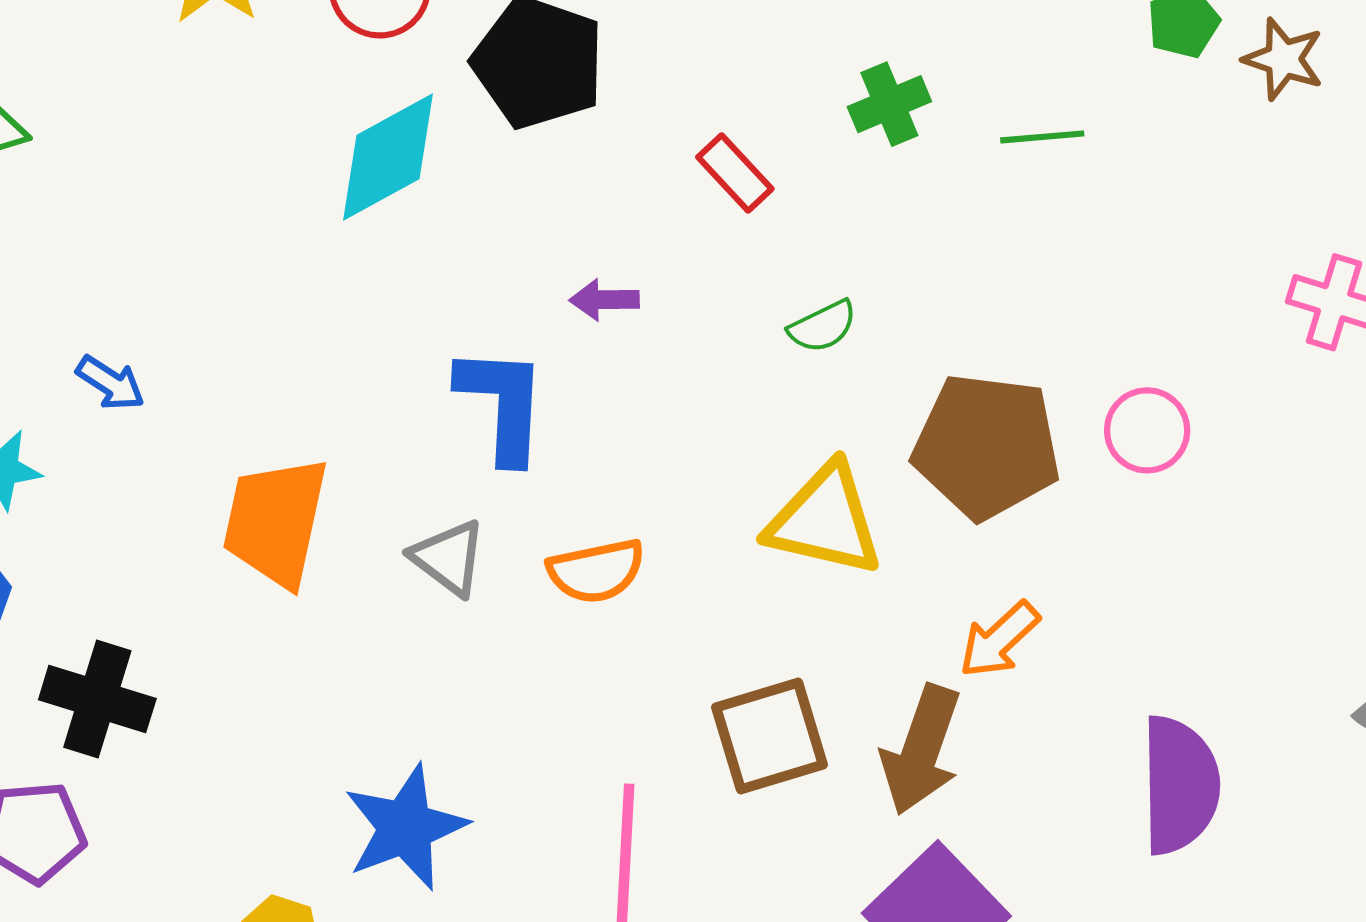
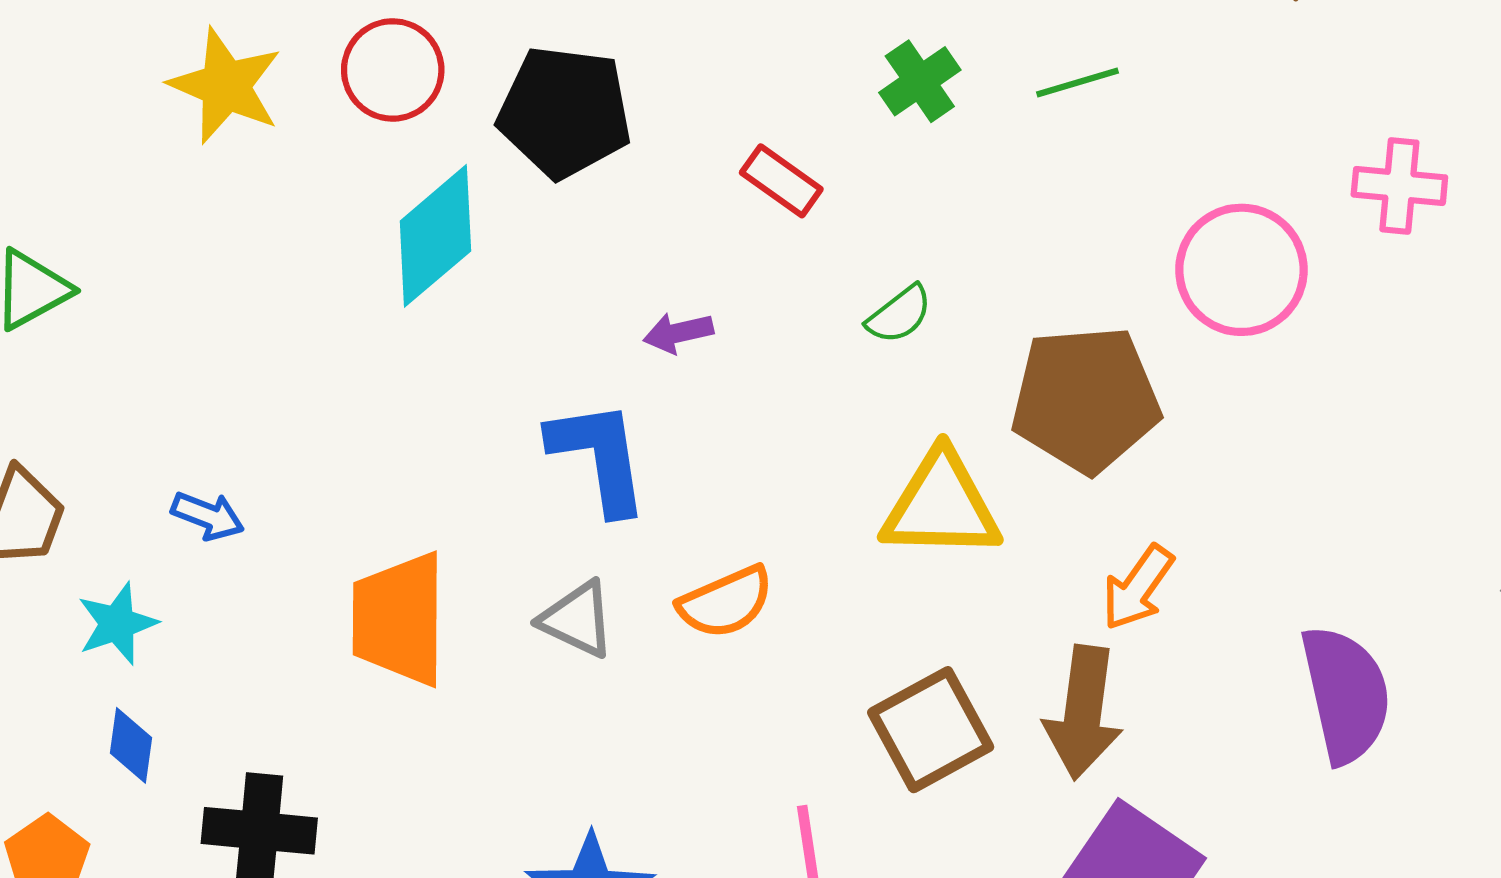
pink circle: (1147, 430) -> (1241, 270), moved, size x1.5

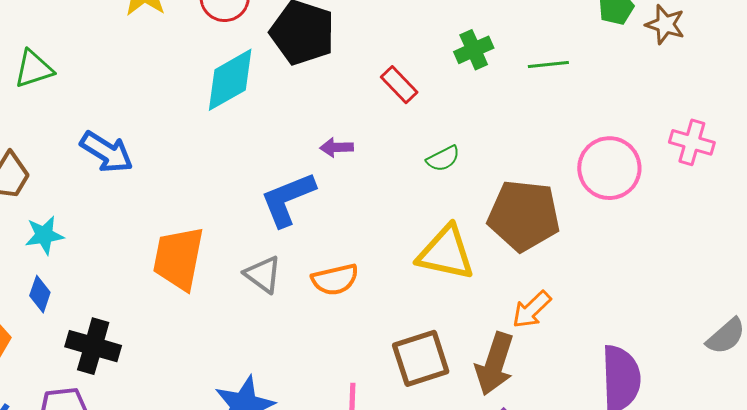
blue L-shape: (599, 457) -> (288, 199), turned -114
blue arrow: (208, 516) -> (107, 152), moved, size x1.6

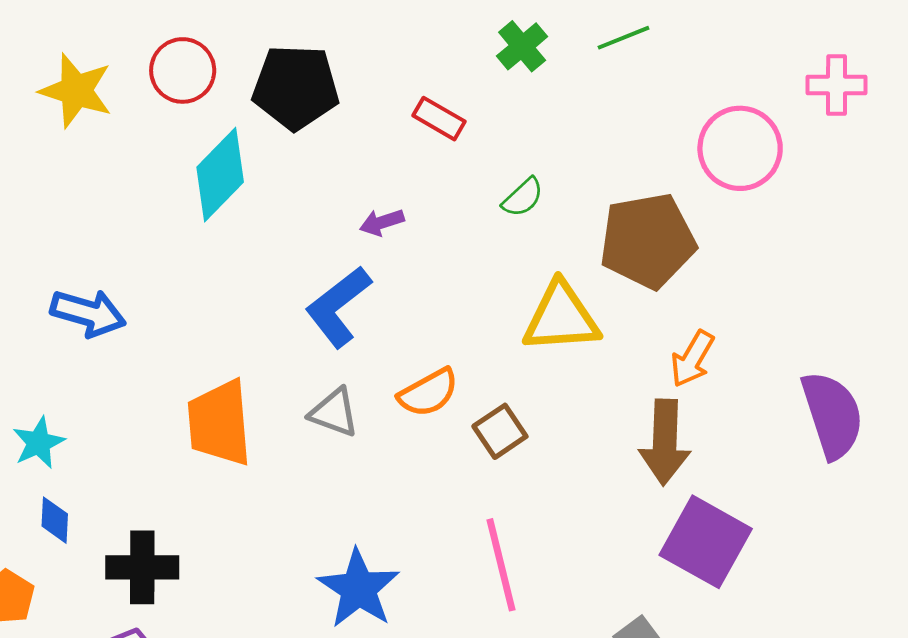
brown square: (421, 358) -> (500, 431), moved, size x0.7

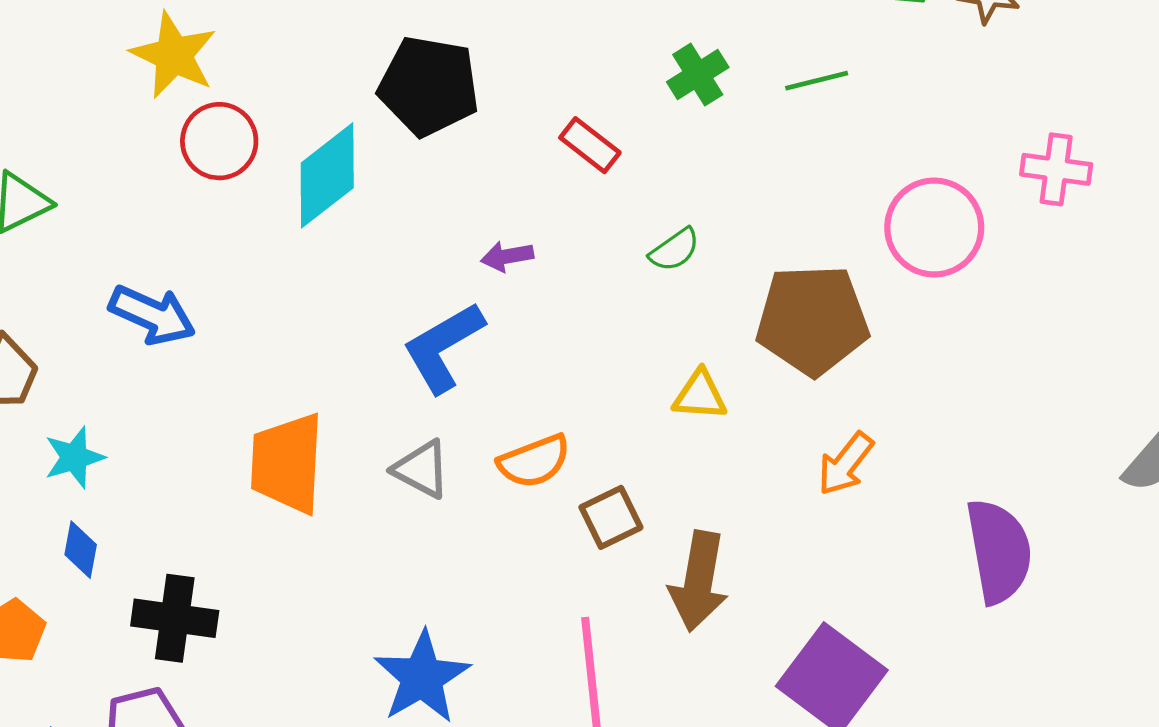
red circle: (183, 70) -> (219, 141), moved
yellow triangle: (561, 318) -> (700, 395), size x0.6
brown arrow: (665, 442) -> (699, 581), moved

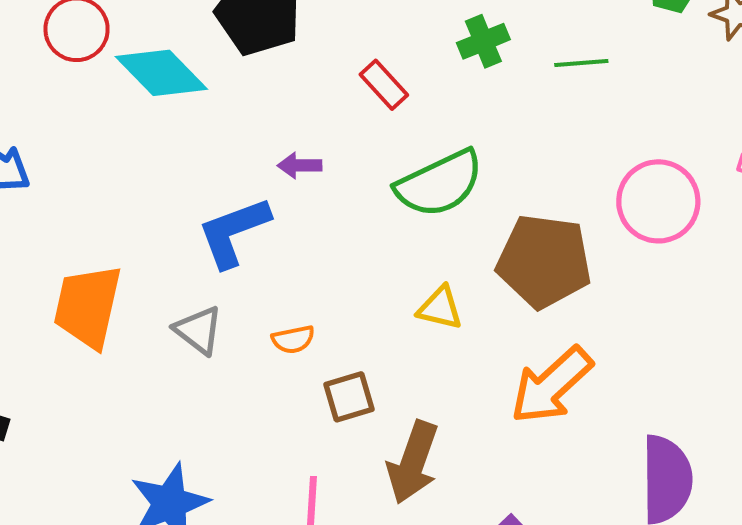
cyan diamond: (327, 175) -> (161, 73), turned 74
green semicircle: (675, 250) -> (440, 184), size x2.0
orange semicircle: (534, 461) -> (293, 339), size x0.7
orange arrow: (845, 464) -> (551, 385), size x1.6

